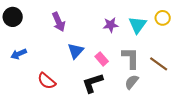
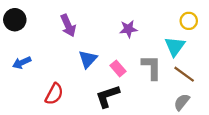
cyan triangle: (138, 25) -> (175, 46), moved
red semicircle: (47, 81) -> (54, 94), turned -102
gray semicircle: (132, 82) -> (182, 102), moved

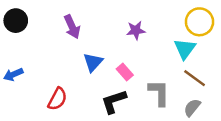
yellow circle: (189, 21) -> (199, 22), size x1.5
blue arrow: (22, 63) -> (13, 74), moved
gray L-shape: (152, 67) -> (159, 93), moved

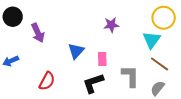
purple arrow: (72, 27) -> (38, 33), moved
pink rectangle: (125, 72) -> (102, 59), turned 40

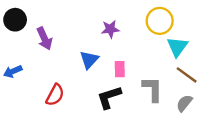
yellow circle: (164, 18) -> (160, 21), moved
purple star: (111, 25) -> (110, 29), moved

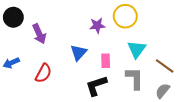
yellow circle: (160, 21) -> (125, 16), moved
cyan triangle: (177, 47) -> (137, 49), moved
red semicircle: (55, 95) -> (43, 73), moved

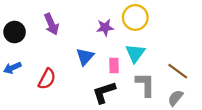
black circle: (13, 17) -> (15, 32), moved
purple arrow: (39, 34) -> (51, 24), moved
cyan triangle: (137, 49) -> (135, 53), moved

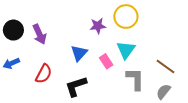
purple arrow: (51, 24) -> (39, 34), moved
pink rectangle: (114, 66) -> (106, 61), turned -32
black L-shape: (104, 92) -> (76, 86), moved

